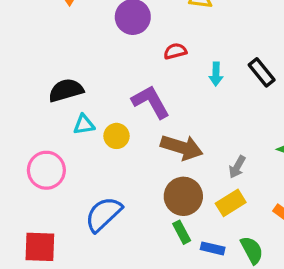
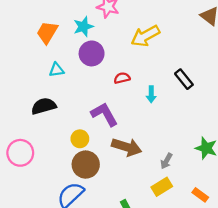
black rectangle: (262, 72) -> (184, 79), moved
cyan triangle: (84, 125) -> (57, 70), moved
pink circle: (46, 170) -> (20, 153), moved
brown circle: (183, 196) -> (86, 165), moved

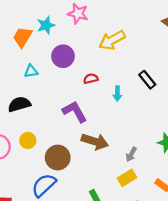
cyan star: (83, 27) -> (46, 25), moved
yellow circle: (80, 139) -> (28, 140), moved

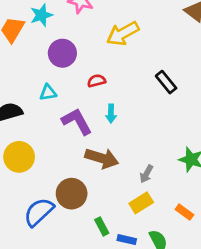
cyan triangle: (31, 71) -> (48, 93), moved
cyan arrow: (117, 94) -> (111, 114), moved
yellow circle: (28, 140) -> (19, 157), size x1.5
brown circle: (58, 158) -> (72, 194), moved

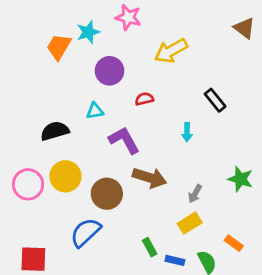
cyan arrow: (111, 114) -> (187, 132), moved
brown circle: (72, 194) -> (107, 194), moved
orange rectangle: (184, 212) -> (234, 243), moved

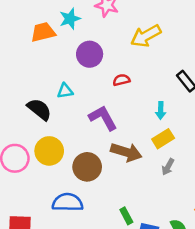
orange trapezoid: (59, 47) -> (43, 32), turned 45
cyan triangle: (95, 111) -> (65, 91), moved
black semicircle: (55, 131) -> (39, 109), turned 55
yellow rectangle: (190, 223) -> (163, 139), moved
blue semicircle: (85, 232) -> (68, 202), turned 44

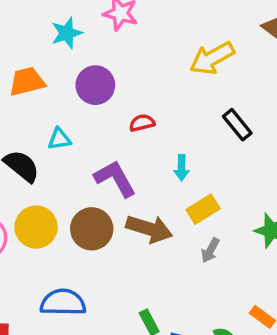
orange trapezoid: (43, 32) -> (27, 82), moved
yellow arrow: (146, 36) -> (212, 58), moved
cyan arrow: (161, 111) -> (182, 168), moved
brown circle: (87, 167) -> (92, 229), moved

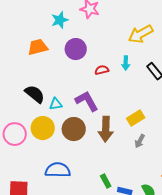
cyan triangle: (59, 139) -> (56, 104), moved
cyan arrow: (182, 168) -> (126, 63), moved
brown arrow: (149, 229) -> (106, 129), turned 75

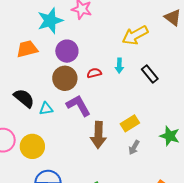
cyan star: (60, 20) -> (50, 21), size x1.4
yellow circle: (43, 128) -> (32, 146), moved
brown circle: (74, 129) -> (65, 78), moved

